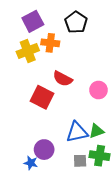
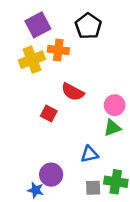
red square: (42, 97) -> (49, 113), size x0.6
green triangle: (96, 131) -> (112, 128), moved
blue triangle: (77, 132) -> (89, 154), size x0.7

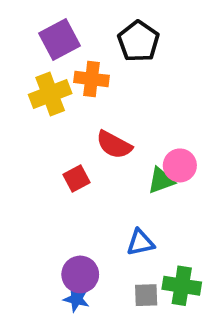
red square: (49, 113) -> (76, 179), turned 35
green triangle: (112, 128) -> (161, 180), moved
blue star: (36, 190) -> (76, 299), moved

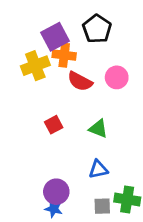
purple square: (60, 39) -> (55, 37), moved
red semicircle: (114, 145) -> (80, 81), moved
pink circle: (180, 165) -> (117, 77), moved
green triangle: (161, 180) -> (98, 129), moved, turned 42

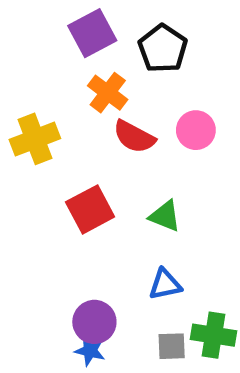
purple square: (55, 37) -> (92, 33), moved
orange cross: (64, 55) -> (108, 93), turned 30
yellow cross: (35, 66) -> (35, 139), moved
red square: (54, 125) -> (90, 209), size x1.5

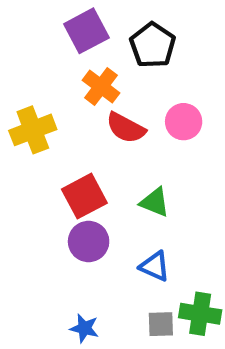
blue triangle: (165, 284) -> (155, 266), turned 36
purple circle: (94, 322) -> (89, 241), moved

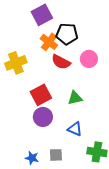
black pentagon: (153, 45) -> (67, 34), moved, turned -30
green triangle: (155, 202) -> (75, 98), turned -35
gray square: (161, 324) -> (56, 155), moved
blue star: (84, 328) -> (32, 158), moved

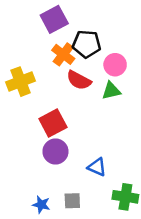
pink circle: (89, 59) -> (115, 65), moved
green triangle: (75, 98) -> (111, 91), moved

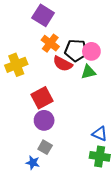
purple square: (54, 19) -> (43, 15), turned -30
black pentagon: (87, 44) -> (76, 50), moved
blue triangle: (97, 167) -> (100, 134), moved
gray square: (72, 201) -> (45, 147), moved, turned 32

